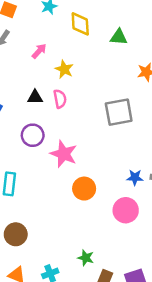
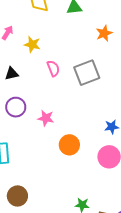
pink semicircle: (60, 99) -> (53, 68), moved
pink star: (64, 154) -> (46, 118), size x0.7

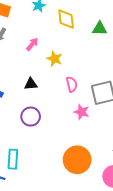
pink star: (46, 118) -> (82, 112), moved
orange circle: (69, 145) -> (77, 160), size x1.4

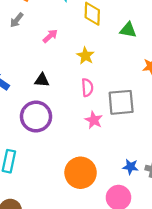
yellow star: (55, 59) -> (85, 56), moved
purple circle: (31, 117) -> (36, 117), size x1.4

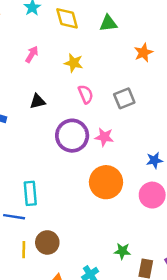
gray square: (121, 102) -> (124, 98), size x0.7
purple circle: (36, 117) -> (72, 136), moved
pink star: (94, 120) -> (104, 137), moved

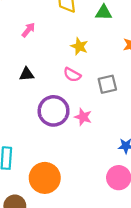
yellow star: (74, 63) -> (79, 46), moved
pink semicircle: (86, 94) -> (72, 75), turned 132
orange circle: (106, 182) -> (45, 178), moved

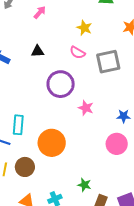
gray square: (107, 84) -> (108, 62), size x1.4
pink star: (83, 117) -> (86, 108), moved

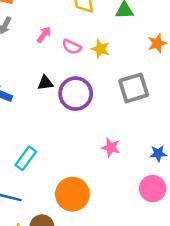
pink semicircle: (78, 53) -> (72, 47), moved
purple circle: (61, 84) -> (76, 94), moved
cyan rectangle: (18, 125) -> (26, 158), moved, turned 36

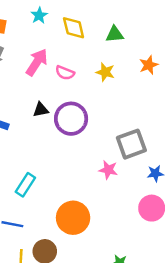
pink arrow: (44, 35) -> (37, 62), size x1.6
yellow star: (100, 49) -> (105, 72), moved
gray square: (134, 88) -> (131, 144), moved

